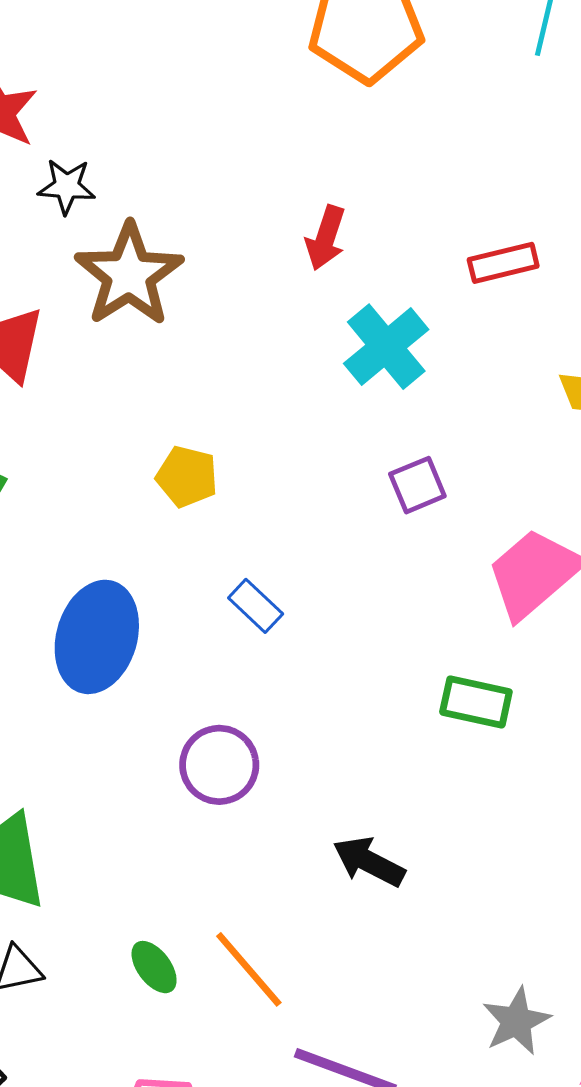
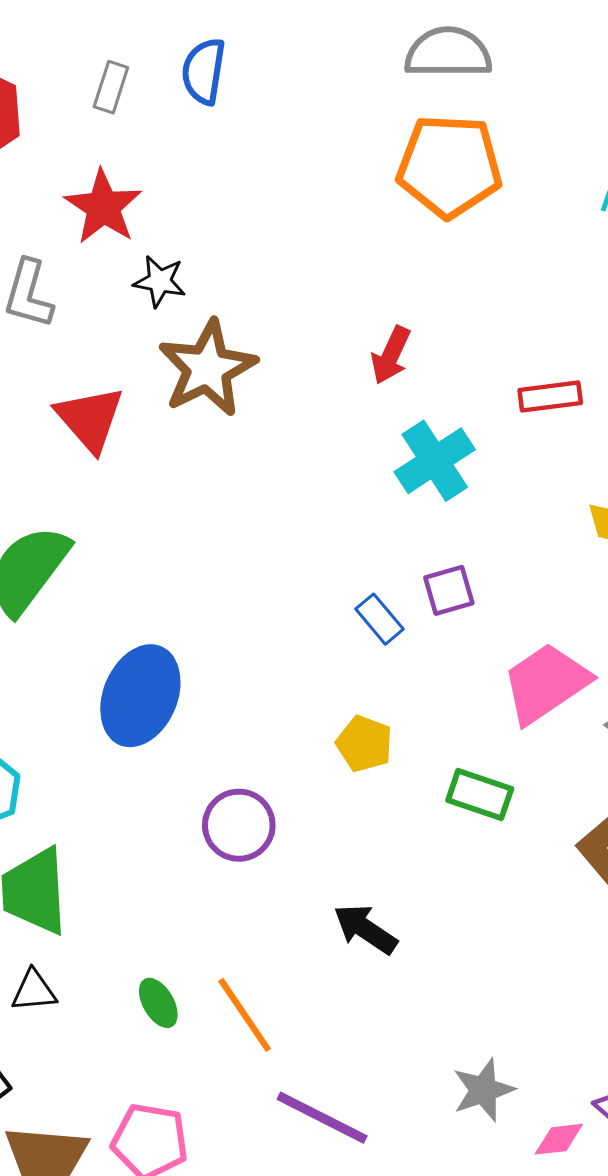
yellow pentagon: (187, 476) -> (364, 744), moved
blue rectangle: (256, 606) -> (379, 619), moved

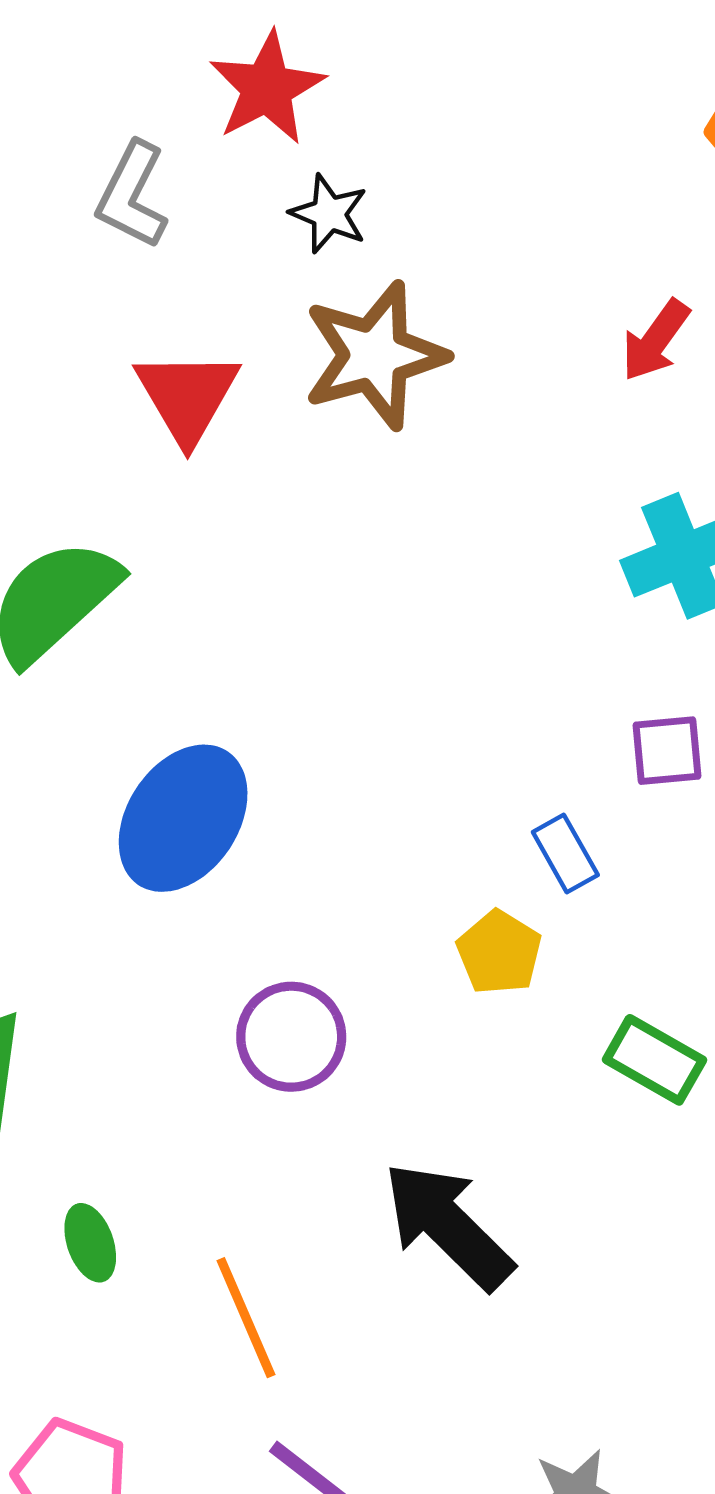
red arrow: (391, 355) -> (655, 340), moved
blue rectangle: (379, 619) -> (565, 853), moved
black arrow: (365, 929) -> (448, 1226), size x1.5
green ellipse: (158, 1003) -> (90, 1243), moved

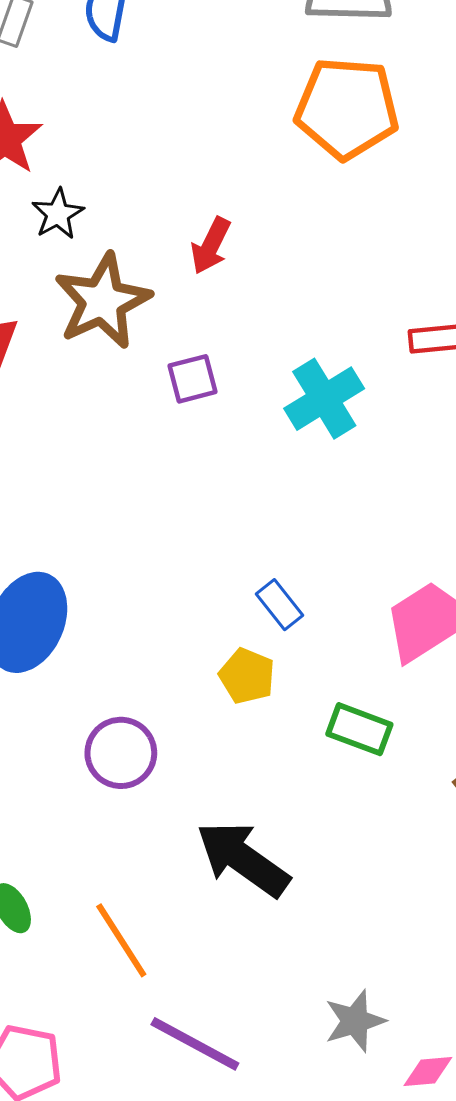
black star: (329, 214) -> (58, 214), turned 30
red arrow: (655, 340) -> (211, 246), moved
purple square: (667, 751) -> (192, 379), moved

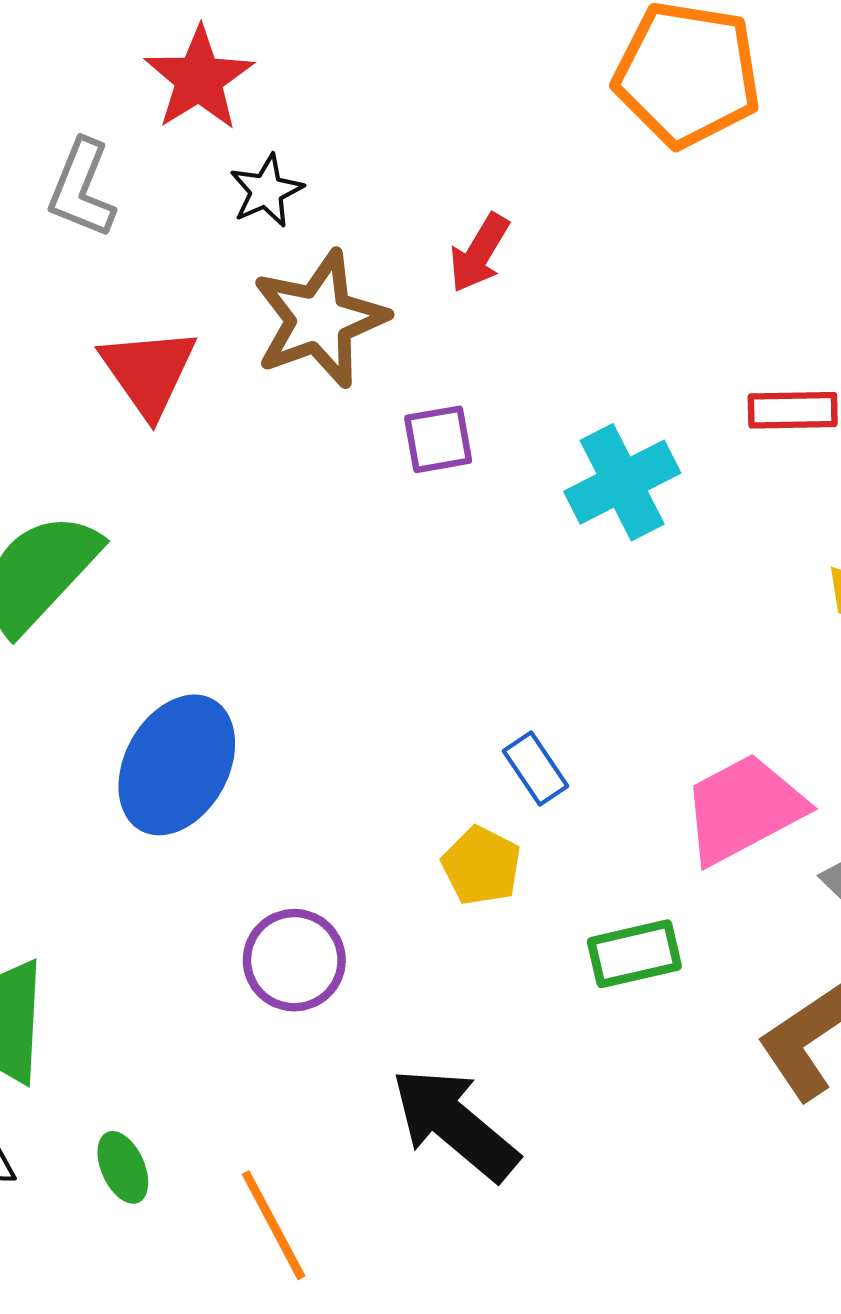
green rectangle: (359, 729) -> (634, 954), turned -38

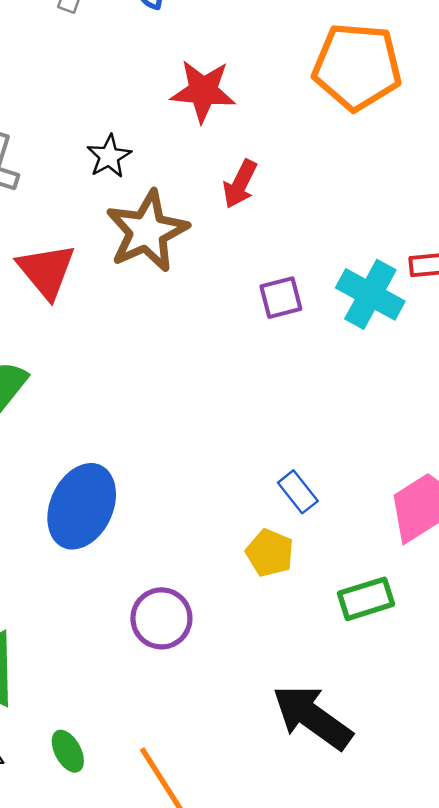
red star: (199, 79) -> (203, 91), moved, turned -30
purple square: (438, 439) -> (281, 298), moved
cyan cross: (622, 482) -> (370, 294), moved, turned -30
black arrow: (455, 1124) -> (312, 717), moved

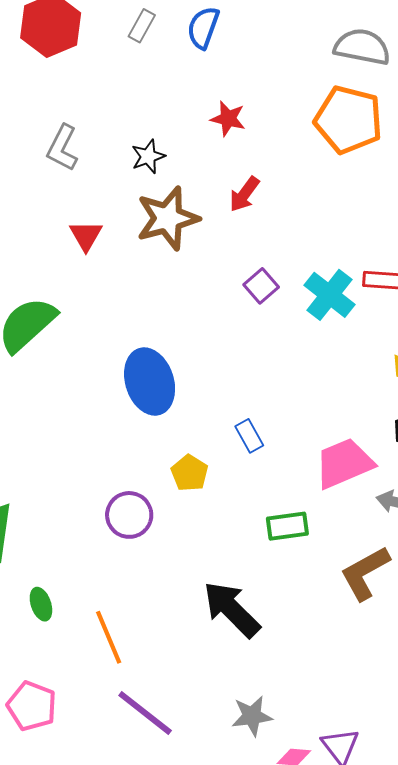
red star: (203, 91) -> (228, 119), size x0.7
red triangle: (46, 271) -> (86, 236), size x0.7
purple square: (281, 298) -> (261, 286), turned -36
blue ellipse: (82, 506) -> (150, 382), moved, turned -52
yellow pentagon: (270, 553) -> (190, 473), moved

